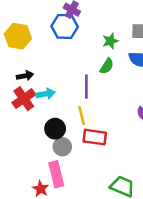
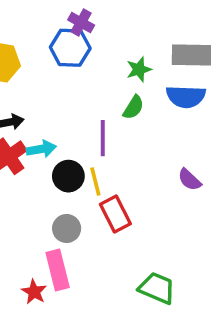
black circle: (55, 129) -> (68, 176), moved
red rectangle: (95, 137) -> (115, 214), turned 55

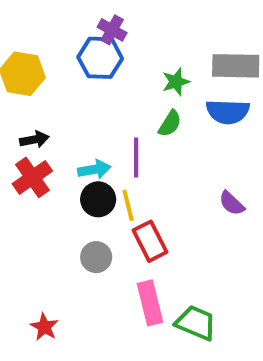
cyan arrow: (41, 149) -> (94, 169), moved
pink rectangle: (58, 270) -> (150, 303), moved
red star: (34, 292) -> (44, 327), moved

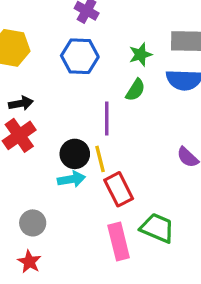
blue hexagon: (100, 58) -> (80, 56), moved
cyan arrow: (94, 169) -> (71, 179), moved
gray circle: (96, 257) -> (33, 223), moved
green trapezoid: (196, 323) -> (157, 228), moved

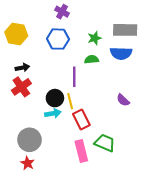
green semicircle: (135, 90) -> (92, 59), turned -128
gray circle: (33, 223) -> (29, 140), size x1.5

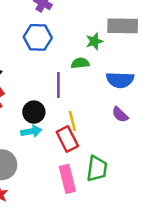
green star: (95, 38) -> (94, 41), moved
blue semicircle: (121, 53) -> (120, 80), moved
yellow line: (70, 101) -> (72, 121), moved
green trapezoid: (105, 143) -> (97, 169), turned 75

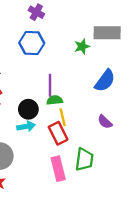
green semicircle: (80, 63) -> (55, 100), moved
blue semicircle: (120, 80) -> (105, 81), turned -55
purple semicircle: (120, 115) -> (105, 122), moved

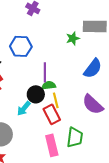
blue hexagon: (32, 43) -> (21, 46), moved
black circle: (28, 109) -> (36, 94), moved
purple semicircle: (105, 122) -> (93, 104), size x1.6
cyan arrow: (26, 126) -> (24, 108), turned 140

